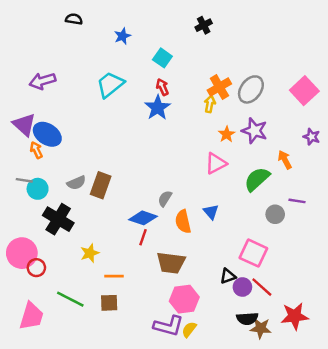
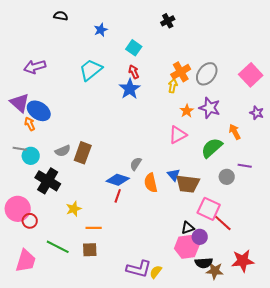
brown trapezoid: (171, 263) -> (188, 184), moved
red line: (262, 287) -> (223, 223), moved
pink hexagon: (184, 299) -> (187, 247), moved

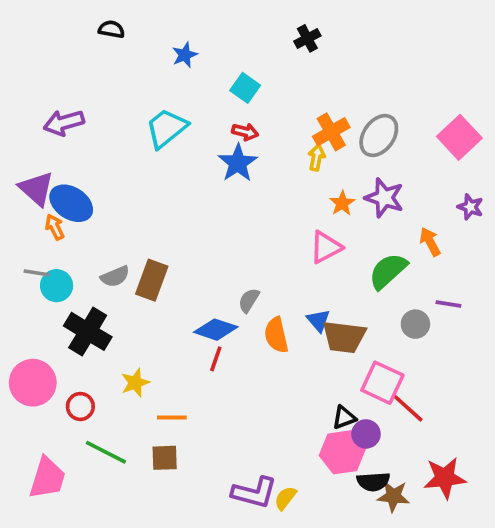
red arrow: (134, 72) -> (245, 132), turned 128
red circle: (30, 221) -> (80, 406), moved

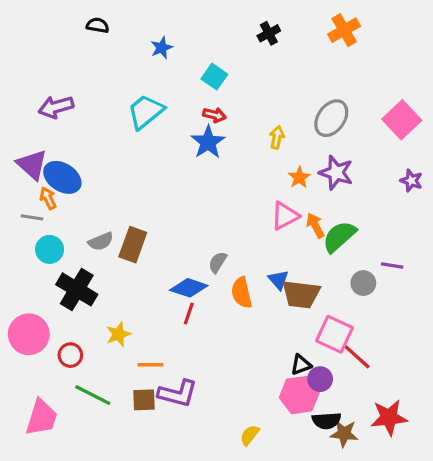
orange cross: (331, 132) -> (344, 30), moved
orange arrow: (430, 242) -> (315, 225), moved
gray line: (36, 273) -> (32, 217), moved
purple L-shape: (254, 493) -> (178, 393), moved

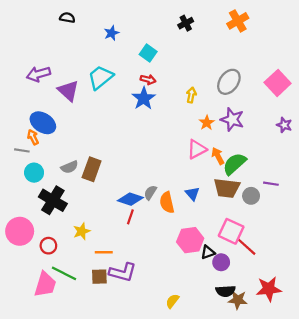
purple triangle: (32, 165) -> (68, 91), moved
gray semicircle: (218, 262) -> (150, 193), moved
brown trapezoid: (301, 294) -> (227, 188), moved
pink hexagon: (299, 395) -> (190, 240), moved
pink trapezoid: (42, 418) -> (45, 284), moved

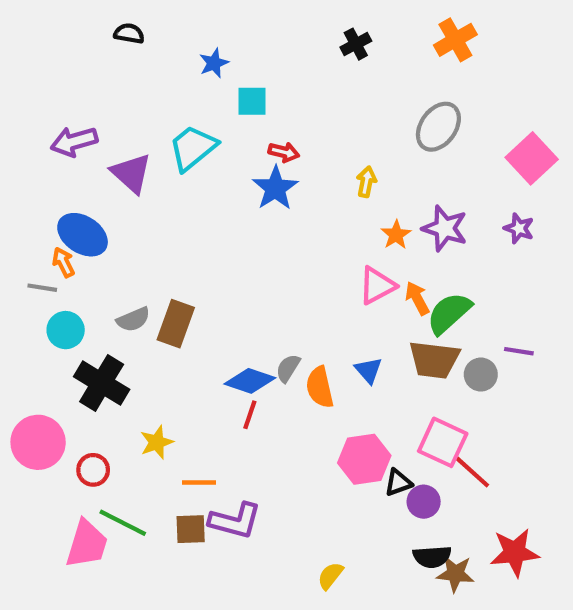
cyan square: (148, 53) -> (252, 101), moved, turned -35
gray ellipse: (229, 82) -> (438, 127), moved
purple star: (284, 125) -> (519, 228), moved

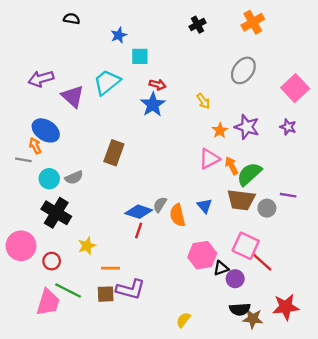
yellow arrow: (366, 182) -> (203, 101), turned 133
brown rectangle: (176, 324) -> (114, 153), moved
cyan circle: (66, 330) -> (49, 179), moved

